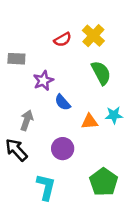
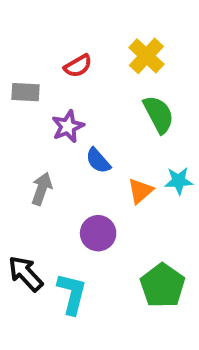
red semicircle: (63, 39) -> (78, 66), moved
orange triangle: (90, 122) -> (140, 191), turned -36
black arrow: (16, 150) -> (26, 273), moved

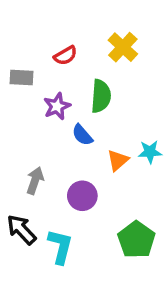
green semicircle: (159, 114) -> (101, 96), moved, turned 32
gray arrow: (42, 189) -> (35, 181), moved

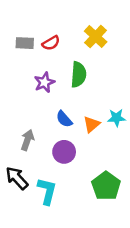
gray rectangle: (21, 78) -> (25, 43), moved
blue semicircle: (82, 135) -> (64, 119), moved

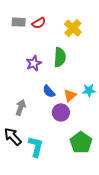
gray rectangle: (25, 43) -> (19, 22), moved
red semicircle: (51, 43) -> (39, 23), moved
purple circle: (64, 152) -> (61, 112), moved

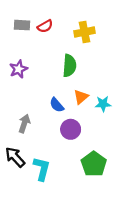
yellow cross: (73, 28) -> (84, 32), turned 36
purple star: (34, 63) -> (18, 69), moved
orange triangle: (70, 95) -> (81, 97), moved

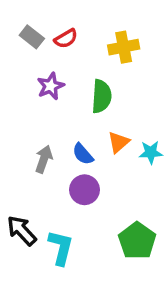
gray rectangle: (22, 25) -> (32, 37), turned 35
purple star: (18, 69) -> (51, 86), moved
gray arrow: (24, 124) -> (44, 159), moved
purple circle: (71, 129) -> (85, 190), moved

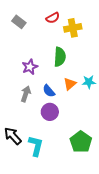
red semicircle: (66, 39) -> (53, 18), moved
purple star: (51, 86) -> (30, 67), moved
cyan star: (151, 152) -> (89, 82), moved

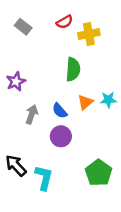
purple star: (30, 67) -> (16, 82), moved

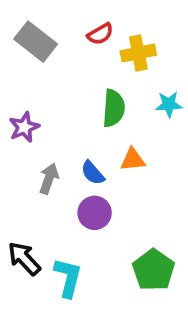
gray rectangle: (23, 27) -> (36, 42), size x1.5
cyan star: (108, 100) -> (169, 104), moved
orange triangle: (85, 102) -> (133, 160), turned 35

